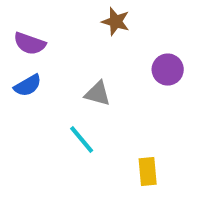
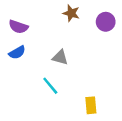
purple circle: (168, 70) -> (106, 22), moved

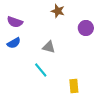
purple circle: (106, 22) -> (86, 28), moved

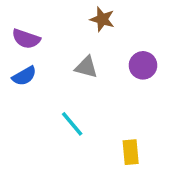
purple circle: (86, 28) -> (143, 65), moved
gray triangle: (49, 47) -> (86, 67), moved

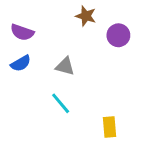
purple circle: (143, 65) -> (118, 35), moved
gray triangle: (86, 67) -> (65, 66), moved

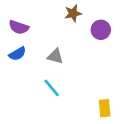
brown star: (86, 16) -> (73, 13), turned -30
yellow rectangle: (110, 127) -> (105, 108), moved

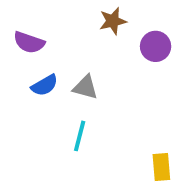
blue semicircle: (17, 54) -> (45, 85), moved
cyan line: (52, 88) -> (80, 136), turned 54

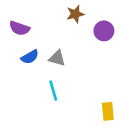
cyan line: (80, 136) -> (53, 91), turned -30

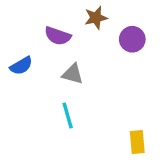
purple semicircle: (19, 28) -> (58, 36), moved
blue semicircle: (30, 57) -> (21, 66), moved

